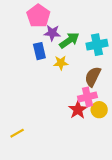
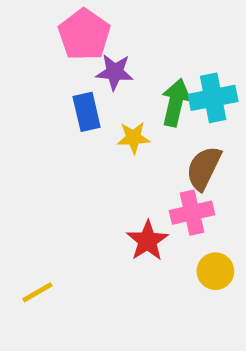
green arrow: (69, 40) -> (176, 103), moved, turned -42
red star: (78, 110) -> (147, 241), moved
yellow circle: (99, 110) -> (215, 271), moved

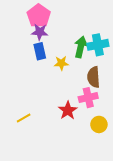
purple star: (115, 72) -> (40, 32), moved
brown semicircle: (204, 168) -> (94, 77), turned -30
yellow line: (37, 292) -> (24, 118), moved

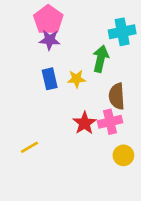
cyan cross: (98, 45) -> (122, 32), moved
blue rectangle: (40, 51) -> (50, 79), moved
red star: (68, 110) -> (85, 123), moved

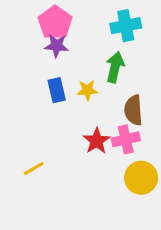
cyan cross: (122, 32) -> (126, 26), moved
yellow circle: (123, 155) -> (141, 178), size x1.4

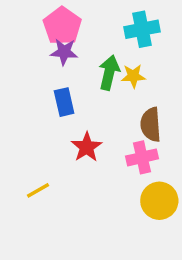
green arrow: (115, 67) -> (109, 73), moved
yellow star: (87, 90) -> (133, 76), moved
red star: (97, 141) -> (87, 147), moved

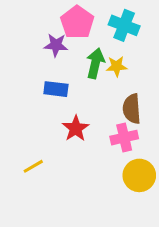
pink pentagon: (62, 26) -> (77, 22), moved
cyan cross: (142, 29) -> (124, 25), turned 32
blue rectangle: (64, 102) -> (56, 89), turned -70

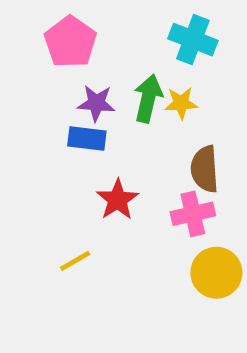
pink pentagon: (77, 22) -> (70, 42), moved
purple star: (56, 45) -> (96, 103), moved
yellow line: (33, 166) -> (75, 261), moved

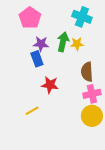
blue rectangle: (87, 138) -> (37, 59), turned 63
red star: (117, 200) -> (50, 85), turned -30
pink cross: (193, 214) -> (92, 94), moved

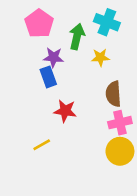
green arrow: (63, 42) -> (77, 37), moved

